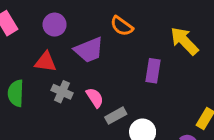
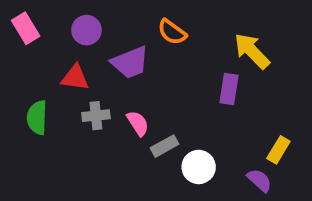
purple rectangle: (153, 71) -> (229, 89), moved
gray cross: (62, 92) -> (96, 116), turned -30

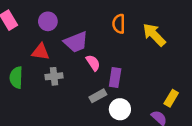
orange semicircle: (172, 32) -> (119, 24), moved, turned 54
purple rectangle: (229, 89) -> (115, 77), moved
pink semicircle: (138, 123) -> (93, 63), moved

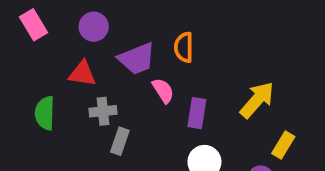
orange semicircle: (119, 24) -> (184, 47), moved
yellow arrow: (154, 35) -> (257, 100), moved, turned 85
gray rectangle: (98, 96) -> (120, 141), moved, turned -42

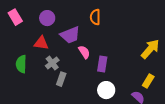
orange semicircle: (184, 47) -> (95, 17), moved
yellow arrow: (257, 100) -> (150, 49), moved
gray cross: (103, 111) -> (52, 63), turned -32

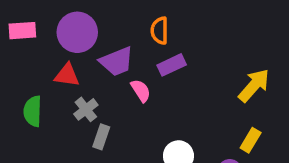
pink rectangle: (15, 17) -> (22, 31), turned -63
purple circle: (47, 18) -> (77, 32), size x1.5
purple rectangle: (102, 64) -> (172, 65), moved, turned 56

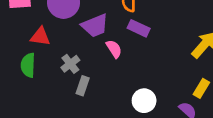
purple rectangle: (172, 65) -> (139, 28), turned 50
red triangle: (67, 75) -> (40, 37), moved

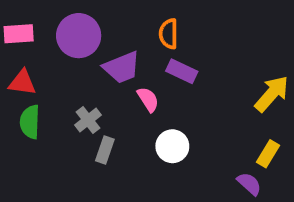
red triangle: (40, 37) -> (22, 82), moved
white circle: (144, 101) -> (172, 146), moved

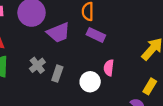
pink semicircle: (148, 99) -> (109, 68), moved, turned -140
gray rectangle: (105, 150) -> (57, 74), moved

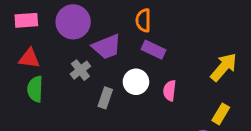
gray cross: (37, 65) -> (80, 70), moved
white circle: (90, 82) -> (136, 82), moved

